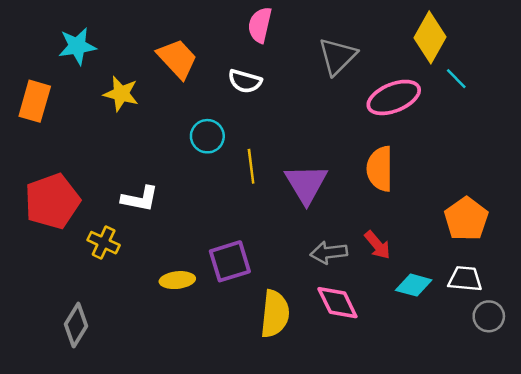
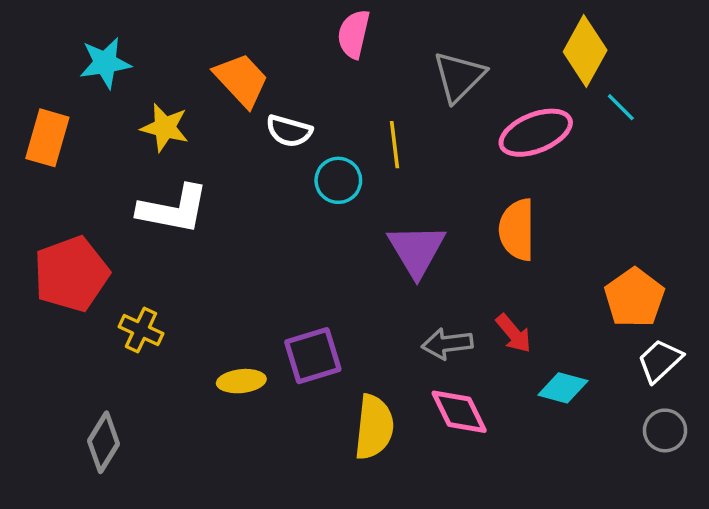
white semicircle: (245, 81) -> (289, 131), moved
cyan circle: (207, 136) -> (338, 180), moved
yellow line: (251, 166) -> (394, 145), moved
white L-shape: (140, 199) -> (173, 209), moved, size x1.4
white trapezoid: (465, 279) -> (660, 361), moved, turned -48

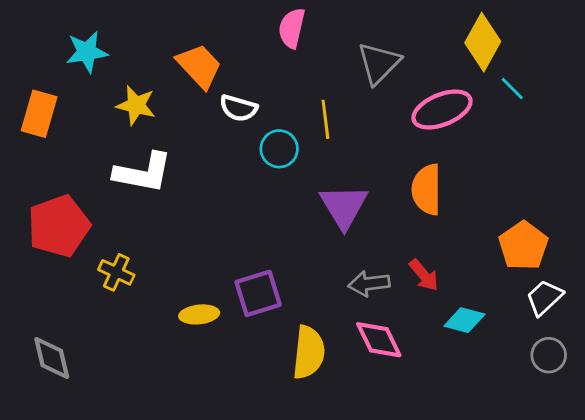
gray diamond: (104, 442) -> (52, 358), moved, turned -45

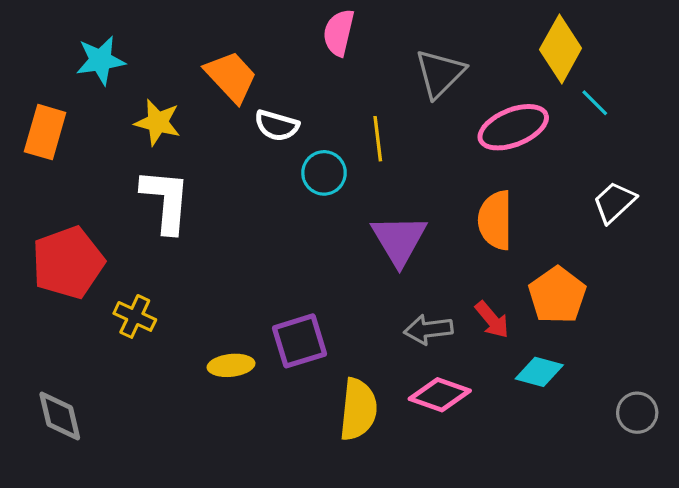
white L-shape: (143, 173) -> (166, 201), turned -96
orange pentagon: (523, 246) -> (557, 295), moved
white trapezoid: (544, 298) -> (614, 202), moved
pink diamond: (379, 340) -> (440, 395), turned -45

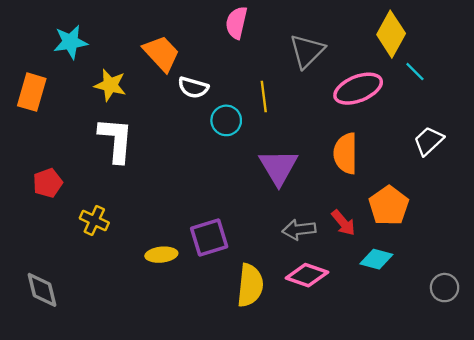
red pentagon: (68, 263) -> (48, 183), size x0.6

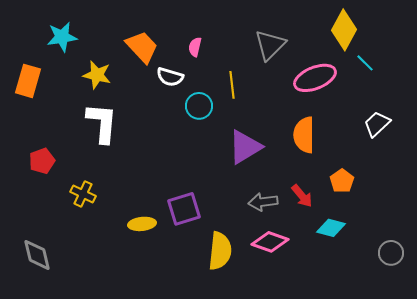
pink semicircle: (236, 23) -> (195, 47), moved, size x0.7
purple triangle: (279, 167) -> (245, 147), turned 30
orange pentagon: (389, 206) -> (342, 181), size x0.7

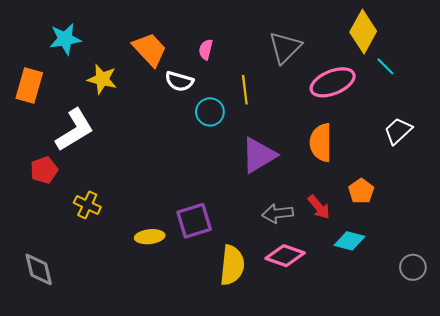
white L-shape: (102, 123) -> (75, 130), moved, turned 54

